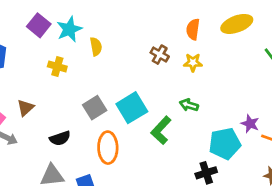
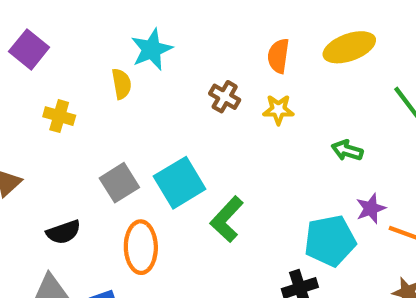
cyan star: (69, 29) -> (152, 49), moved
green arrow: (189, 105) -> (347, 150), moved
purple star: (250, 124) -> (371, 208), turned 30

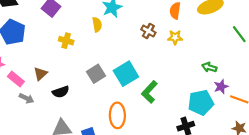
green arrow: (347, 150) -> (209, 67), moved
black semicircle: (63, 232) -> (61, 92), moved
orange ellipse: (141, 247) -> (117, 115), moved

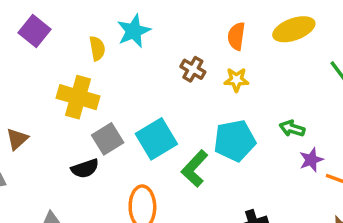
yellow semicircle: (97, 25) -> (97, 48), moved
yellow cross: (66, 41) -> (78, 97), moved, size x1.6
black semicircle: (61, 92) -> (85, 168), moved
cyan pentagon: (201, 103) -> (235, 141), moved

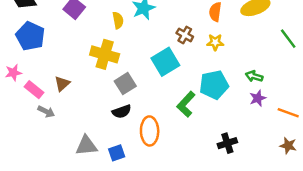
cyan square: (156, 139) -> (165, 62), moved
purple star: (311, 160) -> (258, 98), moved
black semicircle: (85, 168) -> (122, 112), moved

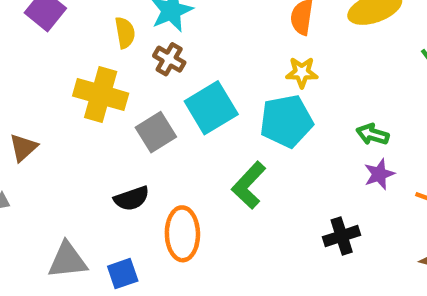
brown cross: (185, 35) -> (169, 59), moved
gray square: (125, 84) -> (156, 132), moved
cyan pentagon: (214, 85) -> (286, 121), moved
black cross: (227, 143) -> (342, 236), moved

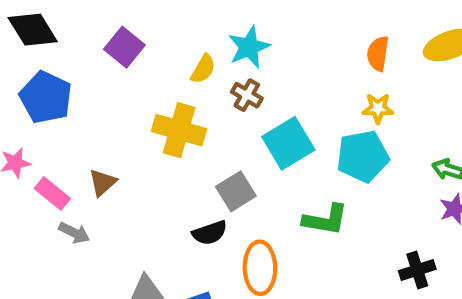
yellow semicircle: (125, 33) -> (203, 69), turned 40
gray square: (156, 132) -> (236, 191), moved
green L-shape: (249, 185) -> (325, 220), turned -123

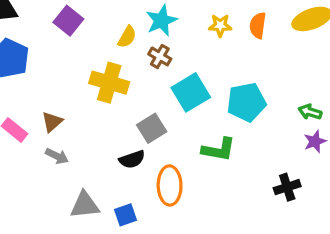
yellow star: (378, 108) -> (220, 25), moved
gray arrow: (74, 233) -> (57, 156), moved

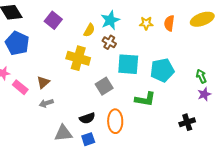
cyan square: (191, 92) -> (128, 64), turned 35
green arrow: (310, 112) -> (201, 76), turned 48
gray arrow: (57, 156) -> (46, 103), turned 136
black semicircle: (132, 159) -> (87, 118), moved

